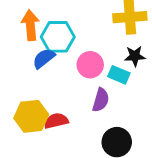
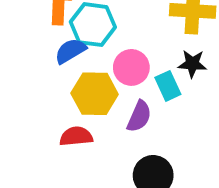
cyan rectangle: (119, 75) -> (168, 86), turned 35
yellow hexagon: (31, 116) -> (95, 94), moved

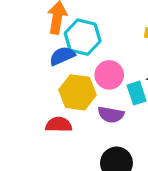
purple semicircle: (139, 116) -> (111, 115), turned 70

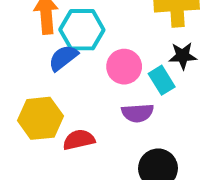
yellow hexagon: (77, 92) -> (40, 118), moved

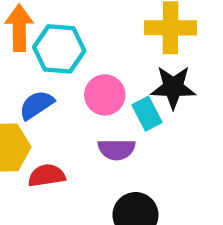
black star: (183, 56) -> (173, 87), size x1.4
blue semicircle: (63, 58) -> (37, 105), moved

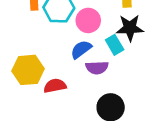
pink circle: (105, 95) -> (88, 20), moved
blue semicircle: (37, 105) -> (81, 49), moved

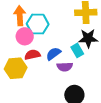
pink circle: (88, 20) -> (25, 36), moved
red semicircle: (55, 86) -> (32, 55), moved

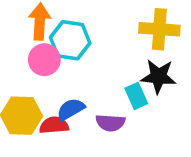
blue semicircle: (53, 54) -> (71, 109), moved
red semicircle: (32, 55) -> (54, 125), moved

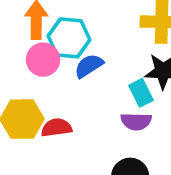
blue semicircle: (71, 109) -> (89, 66), moved
purple semicircle: (110, 123) -> (136, 121), moved

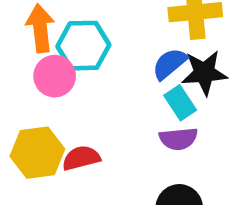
blue semicircle: (89, 66) -> (170, 64), moved

